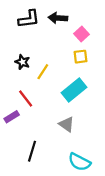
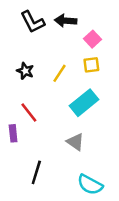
black L-shape: (29, 19) -> (33, 22), turned 70
yellow line: (43, 72) -> (60, 73), moved
purple rectangle: (12, 117) -> (13, 133), turned -64

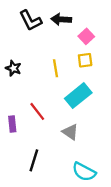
black star: (25, 71) -> (13, 68), moved
yellow line: (60, 73) -> (56, 68), turned -42
red line: (29, 112) -> (37, 111), moved

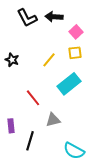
yellow line: (56, 68) -> (49, 60), turned 49
purple rectangle: (12, 124) -> (11, 126), moved
gray triangle: (70, 132) -> (53, 120), moved, turned -49

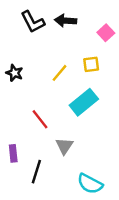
pink square: (76, 32) -> (106, 33), moved
gray triangle: (53, 120) -> (64, 146), turned -42

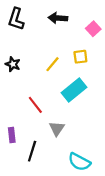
black L-shape: (33, 22) -> (16, 19), moved, turned 45

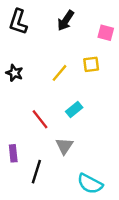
black arrow: (58, 18) -> (66, 21), turned -60
pink square: (93, 29) -> (106, 33), turned -32
cyan rectangle: (74, 90) -> (74, 109), moved, size x0.6

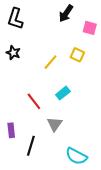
black arrow: (66, 21) -> (66, 13), moved
yellow square: (91, 64) -> (77, 55), turned 32
black star: (14, 73) -> (13, 53), moved

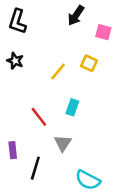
cyan rectangle: (63, 93) -> (72, 107), turned -32

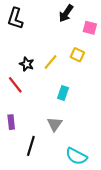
black star: (15, 61) -> (27, 64), moved
red line: (39, 117) -> (15, 85), moved
purple rectangle: (13, 150) -> (11, 122), moved

